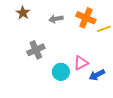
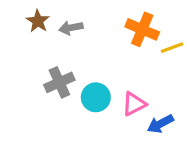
gray arrow: (56, 19) -> (71, 28), moved
cyan circle: (61, 72) -> (96, 97), moved

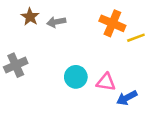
gray cross: (59, 82) -> (16, 65), moved
pink triangle: (134, 104) -> (106, 82), turned 36

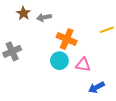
orange cross: (112, 23) -> (67, 39), moved
blue arrow: (127, 98) -> (96, 87), moved

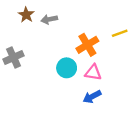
orange cross: (67, 39) -> (87, 45), moved, turned 36
blue arrow: (96, 87) -> (92, 97), moved

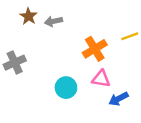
cyan circle: (67, 68) -> (66, 88), moved
blue arrow: (92, 97) -> (119, 99), moved

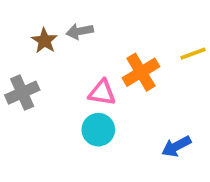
brown star: (28, 16) -> (44, 41), moved
pink triangle: (101, 79) -> (102, 93), moved

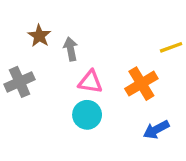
gray arrow: (80, 31) -> (71, 49), moved, turned 90
orange cross: (141, 72) -> (141, 84), moved

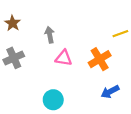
brown star: (39, 36) -> (13, 23), moved
cyan circle: (87, 115) -> (53, 100), moved

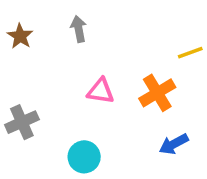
gray arrow: (50, 35) -> (79, 29), moved
gray cross: (14, 58) -> (22, 122), moved

